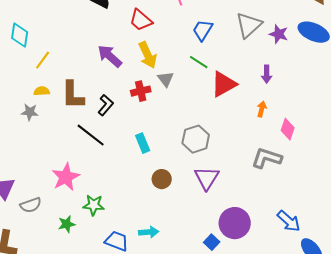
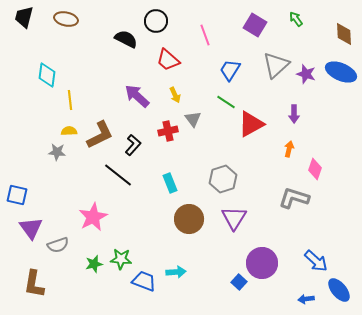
yellow arrow: (148, 55) -> (175, 95), size x0.6
yellow line: (43, 60) -> (70, 100), turned -42
brown L-shape: (73, 95) -> (100, 135), turned -116
brown circle: (162, 179) -> (189, 219), size x1.5
green star: (94, 205) -> (121, 259), moved

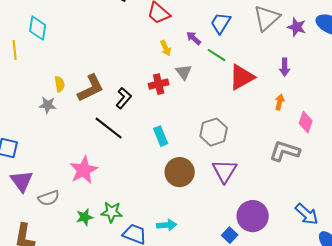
purple arrow: (137, 96) -> (194, 38), moved, size x0.6
yellow line: (70, 100) -> (15, 50), moved
yellow semicircle: (69, 131) -> (60, 84), turned 84

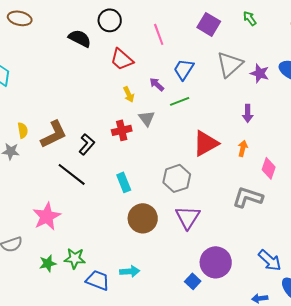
green line: (217, 55) -> (180, 101), turned -54
red triangle: (242, 77) -> (206, 143), moved

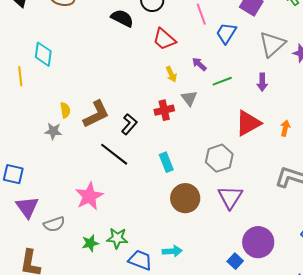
blue trapezoid: (184, 69) -> (226, 33), moved
purple arrow: (248, 113) -> (262, 82), moved

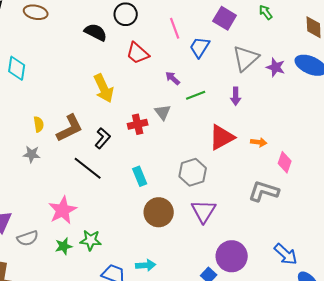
yellow arrow: (171, 74) -> (104, 88), moved, size x1.8
orange arrow: (285, 128) -> (259, 142), turned 84
gray star: (53, 131) -> (32, 154), moved
green star: (117, 238) -> (91, 240), moved
green star: (90, 243) -> (64, 246), moved

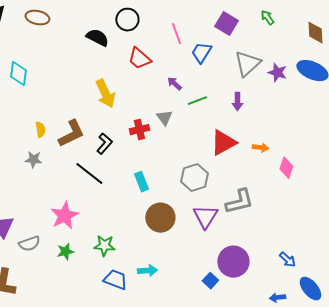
gray L-shape: (264, 191) -> (239, 202), moved, turned 148
green star: (91, 240) -> (104, 246), moved
blue arrow: (286, 254) -> (287, 260), size x0.7

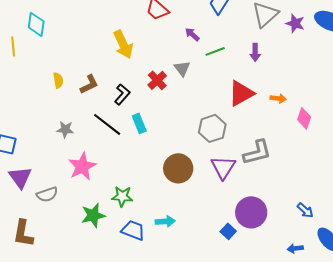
red cross: (139, 130) -> (157, 80), turned -30
brown L-shape: (71, 134) -> (89, 84), size x0.7
gray star: (33, 160) -> (65, 129), moved
cyan rectangle: (141, 182) -> (139, 123), moved
green star: (65, 252) -> (93, 215), moved, size x1.4

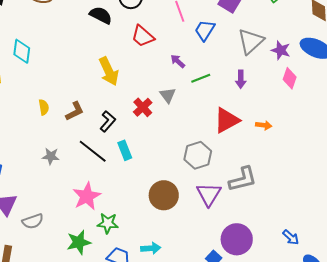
pink diamond: (304, 118) -> (290, 78), moved
pink star: (82, 166) -> (87, 196), moved

